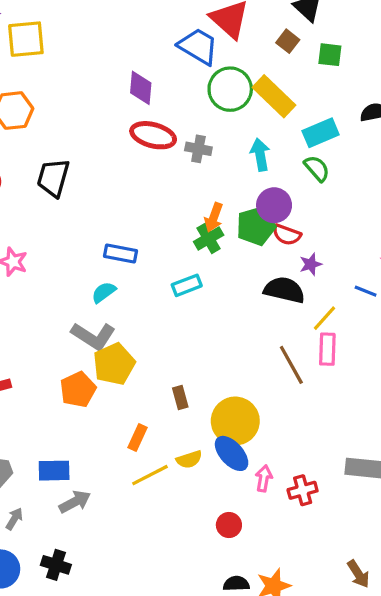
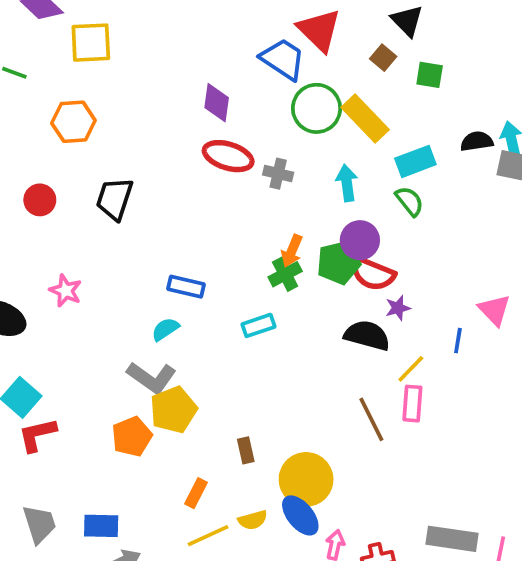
red semicircle: (287, 235) -> (373, 274), size x1.4
blue line: (366, 291) -> (458, 341), turned 75

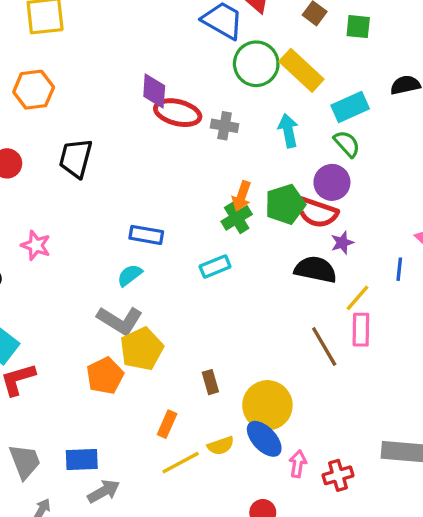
purple diamond: (217, 103) -> (154, 91), moved
purple circle: (360, 240) -> (332, 182), moved

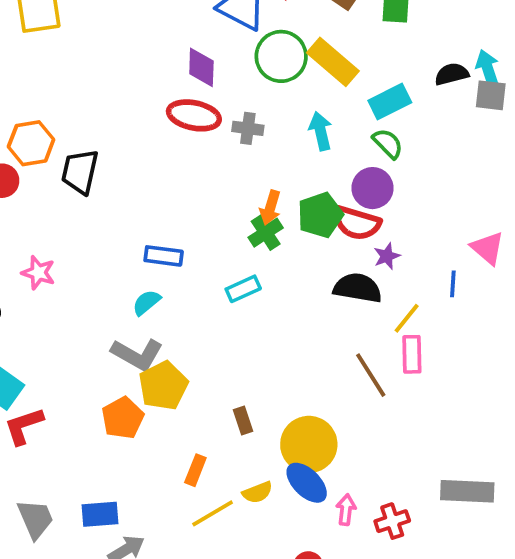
orange hexagon: (34, 90) -> (31, 143), moved
purple diamond: (154, 91) -> (201, 67), moved

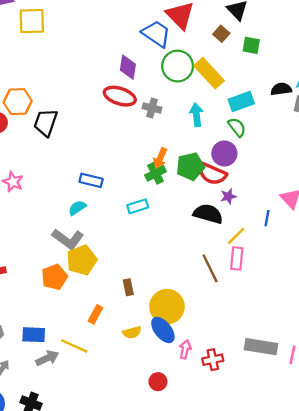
yellow line: (213, 513) -> (74, 346), moved, turned 48

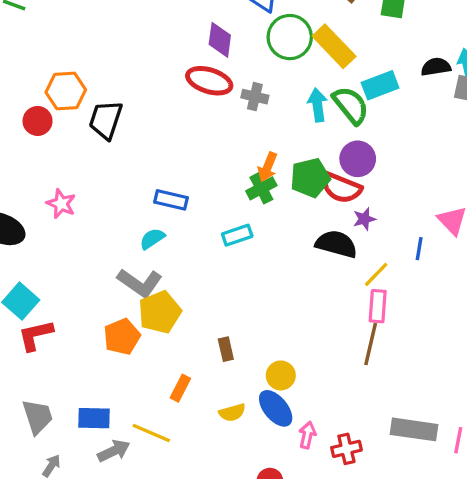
green semicircle: (237, 127) -> (351, 105), moved, size x1.4
brown line: (210, 268) -> (371, 344), moved, turned 40
yellow circle: (167, 307) -> (281, 375), size x0.6

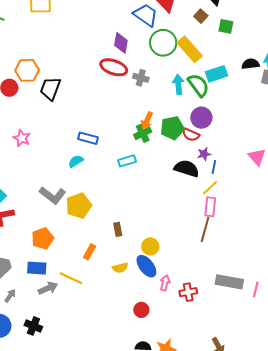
red semicircle: (341, 188) -> (191, 135), size x0.7
blue line: (419, 249) -> (214, 167), moved
gray L-shape: (140, 283) -> (53, 195), moved
orange pentagon: (122, 337) -> (43, 238), moved

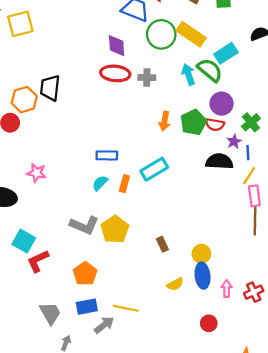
black trapezoid: (50, 89) -> (50, 88), moved
green cross: (143, 133) -> (251, 122), moved
cyan rectangle: (127, 161) -> (154, 169), size x1.4
orange rectangle: (90, 252) -> (124, 184), moved
blue ellipse: (146, 266) -> (203, 276), turned 45

